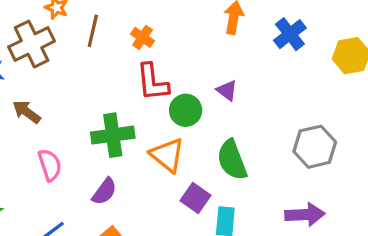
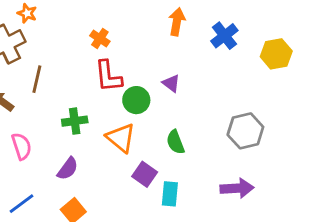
brown line: (93, 31) -> (37, 79), moved
green cross: (113, 135) -> (75, 121), size x0.7
green semicircle: (232, 160) -> (175, 142), size x0.7

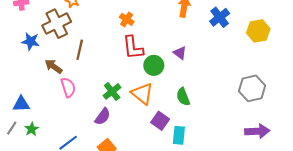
green cross: (75, 121) -> (112, 91), moved, turned -30
gray hexagon: (245, 131) -> (252, 88), moved
pink semicircle: (22, 146) -> (68, 87), moved
purple arrow: (237, 188) -> (257, 131), moved

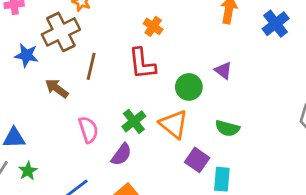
red L-shape: (133, 48) -> (142, 64), moved
pink semicircle: (68, 87) -> (88, 130), moved
green semicircle: (183, 97) -> (227, 128), turned -54

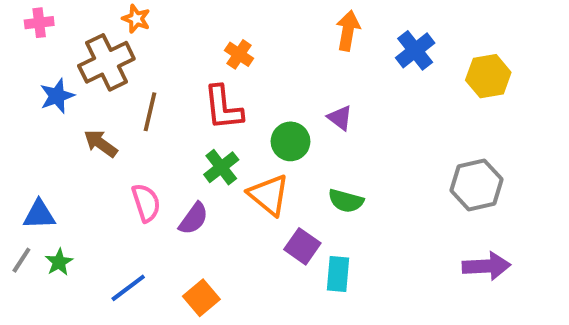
blue star: (26, 55) -> (57, 96), turned -30
green cross: (134, 121) -> (221, 167), moved
purple semicircle: (121, 154) -> (194, 219), moved

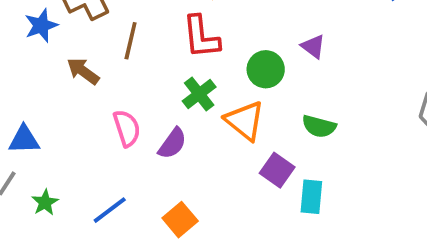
green star: (59, 262) -> (45, 202), moved

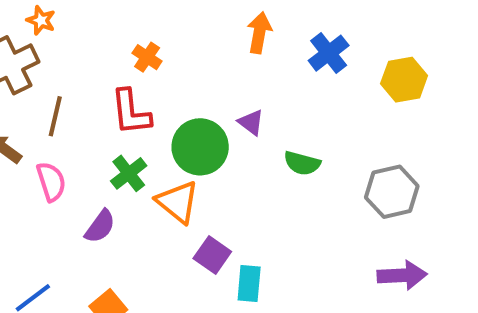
green circle: (266, 69) -> (200, 147), size x1.4
green semicircle: (319, 126) -> (302, 163), moved
pink semicircle: (127, 128) -> (51, 182), moved

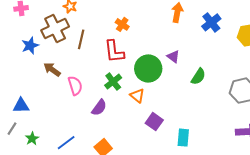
brown line: (55, 116) -> (81, 39), moved
green semicircle: (302, 163) -> (198, 77), turned -72
orange triangle: (178, 202) -> (137, 96), size x0.7
cyan rectangle: (249, 284) -> (183, 138), moved

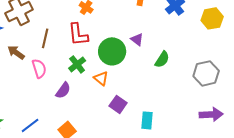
brown line: (81, 39) -> (45, 38), moved

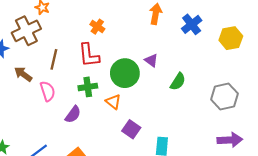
green cross: (77, 64) -> (88, 87), turned 30

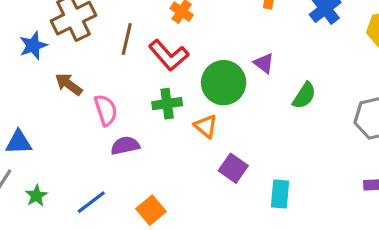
red L-shape: (89, 55) -> (169, 55), turned -35
brown line: (54, 59) -> (127, 39), moved
purple semicircle: (73, 114) -> (125, 146), moved, turned -138

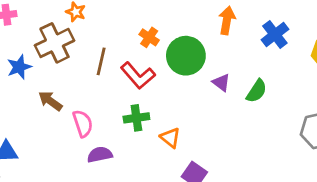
green circle: (224, 83) -> (186, 56), moved
green semicircle: (304, 96) -> (257, 91), moved

